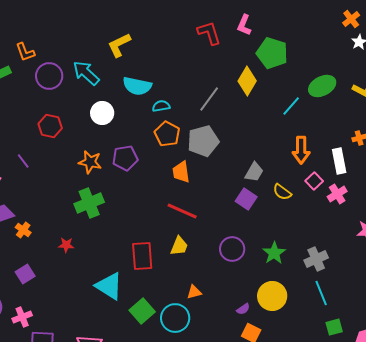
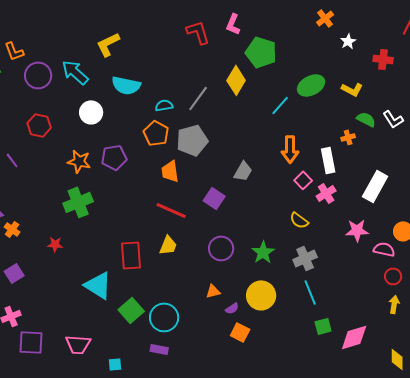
orange cross: (351, 19) -> (325, 18), moved
cyan semicircle: (161, 106) -> (164, 105), moved
yellow semicircle: (282, 192) -> (299, 220), moved
purple square: (246, 199) -> (214, 198), moved
orange triangle: (194, 292) -> (213, 291), moved

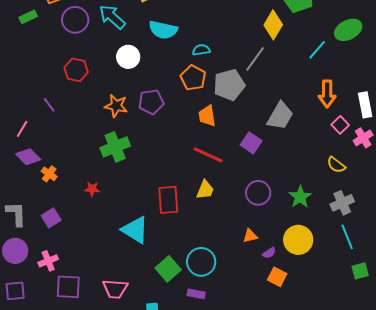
gray line: (198, 98) -> (255, 59), moved
gray trapezoid: (243, 171) -> (280, 116), size x1.4
green square: (131, 310) -> (168, 269), moved

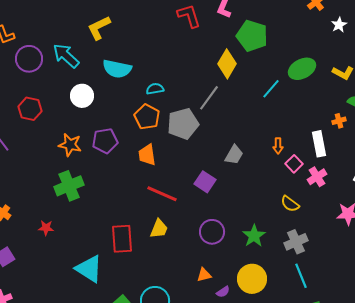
orange arrow: (327, 94) -> (278, 146), moved, size x0.6
orange trapezoid: (207, 116) -> (147, 155), moved
gray trapezoid: (280, 116) -> (234, 155), size x0.7

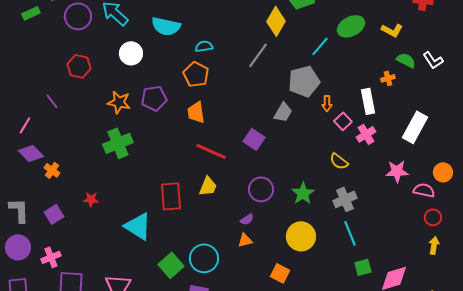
gray pentagon: (183, 124) -> (304, 81), moved
red star: (46, 228) -> (91, 199), moved
orange triangle: (204, 275) -> (245, 240), moved
purple semicircle: (223, 292) -> (247, 219), moved

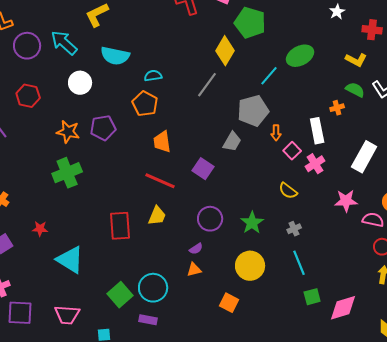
yellow L-shape: (392, 30) -> (356, 60), moved
orange trapezoid: (196, 112) -> (162, 142), moved
gray cross: (345, 199) -> (294, 229), size x0.6
cyan triangle: (138, 226) -> (70, 260), moved

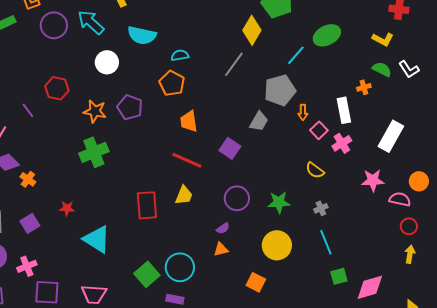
red hexagon: (28, 96) -> (57, 88), moved
purple pentagon: (103, 128) -> (130, 107), turned 30
green star: (252, 223) -> (279, 202), turned 30

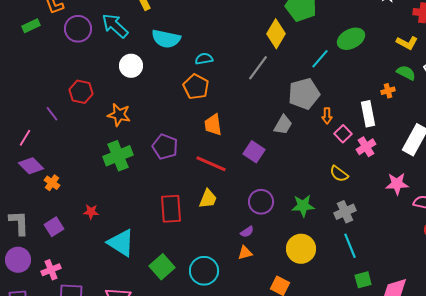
purple pentagon: (130, 107) -> (165, 147), moved
gray cross: (321, 208) -> (345, 212), size x1.5
green square: (147, 274) -> (162, 267), moved

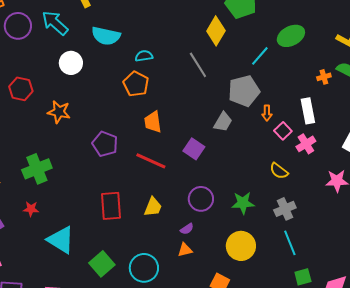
gray line: (258, 68) -> (198, 65), turned -68
orange cross: (388, 91) -> (324, 77), moved
green cross: (118, 156) -> (37, 169), moved
yellow trapezoid: (208, 199) -> (153, 207), moved

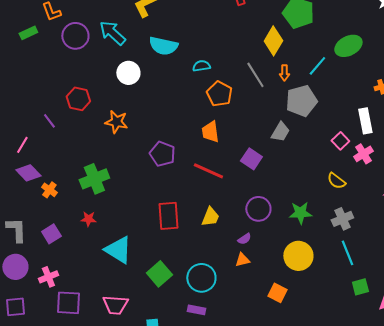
orange pentagon: (136, 84) -> (219, 94), moved
orange arrow: (267, 113) -> (284, 73), moved

